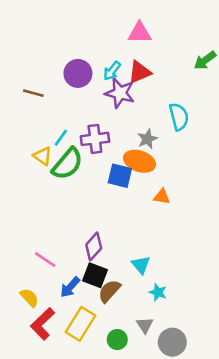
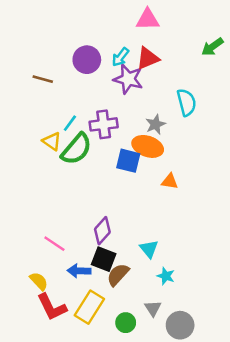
blue arrow: (70, 287) -> (79, 271), turned 50
red L-shape: (43, 324) -> (52, 307), turned -72

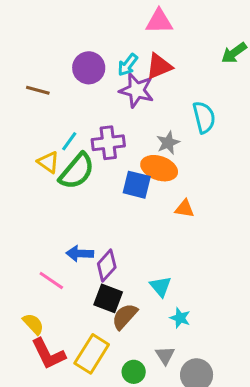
blue arrow: (79, 271) -> (80, 254), moved

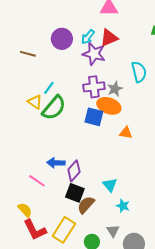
purple cross: (108, 143) -> (94, 87), moved

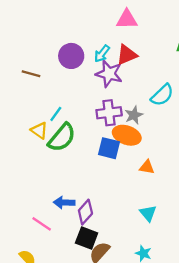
cyan semicircle: (139, 72) -> (162, 95), turned 60
cyan triangle: (110, 185) -> (148, 213), moved

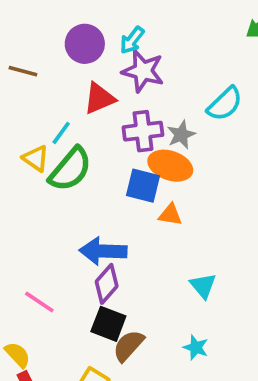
red triangle: (127, 55) -> (99, 98), moved
orange triangle: (147, 167) -> (170, 215), moved
blue arrow: (64, 203) -> (103, 251), moved, size x1.4

